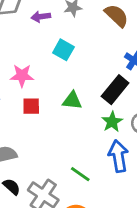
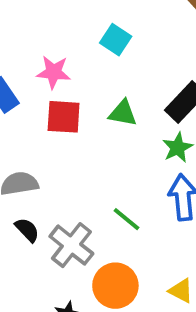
red square: (31, 106) -> (64, 117), size x1.4

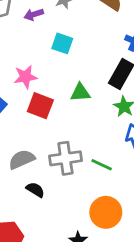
red square: (64, 117) -> (40, 106), turned 32
gray cross: (71, 245) -> (65, 158), moved, turned -32

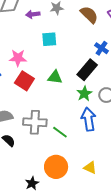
cyan square: (62, 43) -> (49, 39), turned -35

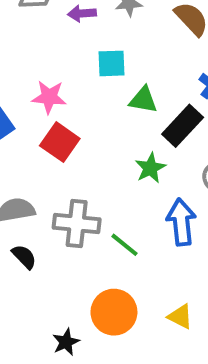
green triangle: (55, 77) -> (143, 100), moved
green star: (84, 94) -> (150, 168), moved

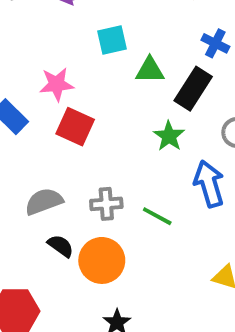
gray cross: (77, 223) -> (106, 204), size x0.7
orange circle: (114, 312) -> (102, 260), moved

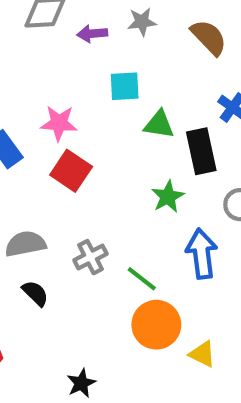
black rectangle: (193, 89) -> (201, 151), turned -54
gray cross: (106, 204) -> (90, 257), turned -32
orange circle: (102, 260) -> (156, 325), moved

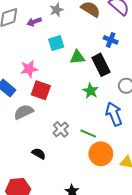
gray semicircle: (25, 244) -> (24, 112), moved

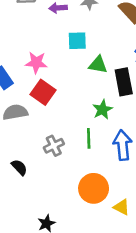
green line: (88, 134) -> (89, 138), moved, turned 49

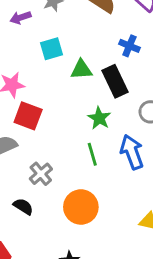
gray cross: (54, 146) -> (41, 174), moved
orange circle: (94, 188) -> (81, 207), moved

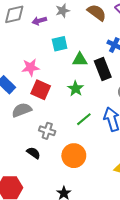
green star: (99, 118) -> (76, 89), moved
green line: (92, 154) -> (84, 119), turned 63
gray cross: (41, 174) -> (47, 131), turned -35

